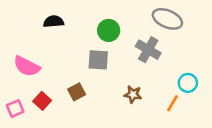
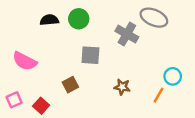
green circle: (109, 30) -> (79, 19), moved
gray cross: (148, 50) -> (127, 34), moved
red square: (42, 101) -> (41, 106), moved

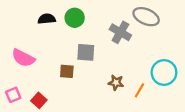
cyan circle: (173, 76) -> (164, 72), size x1.5
brown square: (70, 85) -> (67, 71), moved, turned 32
orange line: (159, 95) -> (139, 90), moved

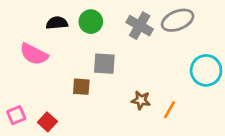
gray ellipse: (146, 17) -> (178, 20), turned -45
gray cross: (120, 32) -> (140, 26), moved
pink semicircle: (23, 58) -> (34, 54), moved
cyan circle: (164, 72) -> (206, 70), moved

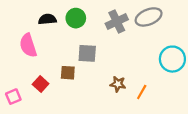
gray cross: (140, 26) -> (117, 22), turned 35
pink semicircle: (34, 54) -> (28, 45), turned 45
red square: (47, 122) -> (41, 84), moved

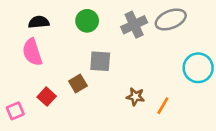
black semicircle: (47, 19) -> (39, 22), moved
brown square: (68, 73) -> (78, 83), turned -35

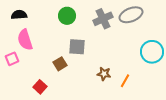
black semicircle: (39, 22) -> (19, 15), moved
red square: (47, 97) -> (40, 87), moved
pink square: (15, 111) -> (12, 59), moved

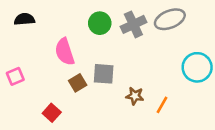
green circle: (67, 16) -> (100, 23), moved
pink semicircle: (25, 40) -> (65, 52), moved
gray square: (77, 47) -> (104, 74), moved

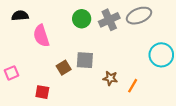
pink semicircle: (65, 52) -> (41, 36), moved
pink square: (15, 76) -> (12, 73), moved
red square: (52, 113) -> (42, 92), turned -32

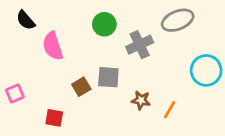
black semicircle: (20, 16) -> (26, 20), turned -126
gray cross: (109, 20) -> (140, 45), moved

